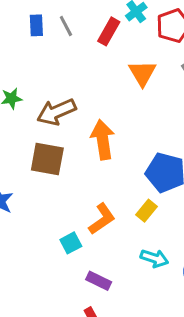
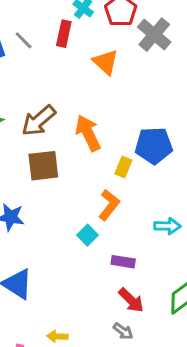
yellow rectangle: (147, 211) -> (123, 167), moved

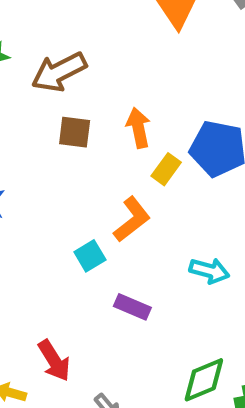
orange arrow: (88, 133) -> (138, 128), moved, size x0.7
brown square: (43, 166) -> (75, 132), moved, size x0.7
red arrow: (131, 300) -> (54, 361), moved

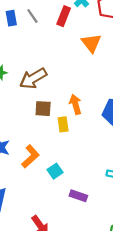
yellow rectangle: (166, 169) -> (63, 124), moved, turned -40
orange L-shape: (132, 219) -> (31, 156), moved

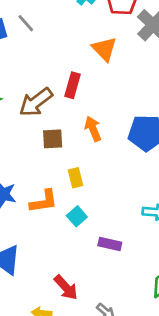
red rectangle: (64, 16) -> (73, 85), moved
yellow rectangle: (63, 124) -> (75, 178), moved
orange L-shape: (31, 156) -> (44, 201), turned 40

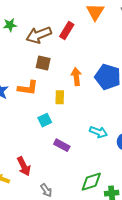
orange arrow: (93, 129) -> (76, 77), moved
yellow rectangle: (75, 178) -> (60, 97), moved
orange L-shape: (44, 201) -> (28, 88), moved

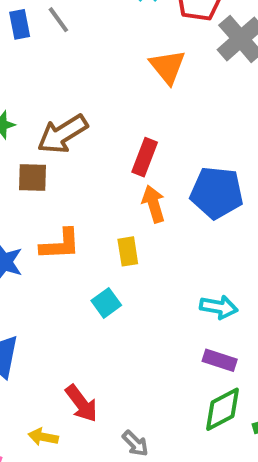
red rectangle: (67, 30) -> (145, 157), moved
brown square: (43, 63) -> (33, 177), moved
purple rectangle: (62, 145) -> (220, 360), moved

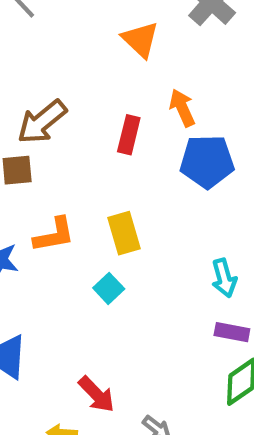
orange arrow: (154, 204) -> (182, 108), moved
yellow rectangle: (128, 251) -> (124, 233), size x1.4
cyan arrow: (219, 307) -> (224, 278), turned 72

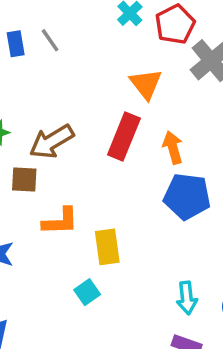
red rectangle: (129, 135) -> (124, 136), moved, size x1.4
orange L-shape: (54, 235) -> (60, 221), moved

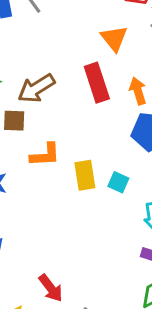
red rectangle: (124, 136) -> (97, 83), turned -39
cyan square: (87, 292) -> (118, 182), moved, turned -30

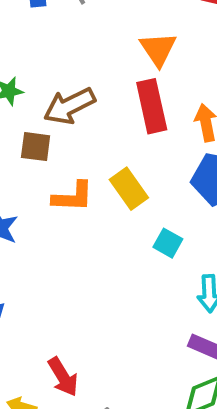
orange triangle: (114, 38) -> (158, 49), moved
yellow rectangle: (85, 175) -> (129, 189), moved, turned -32

